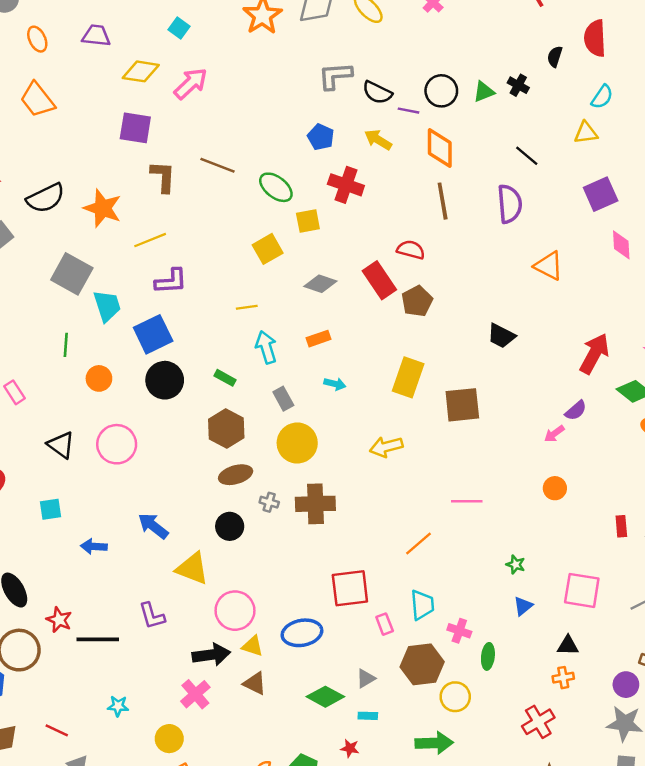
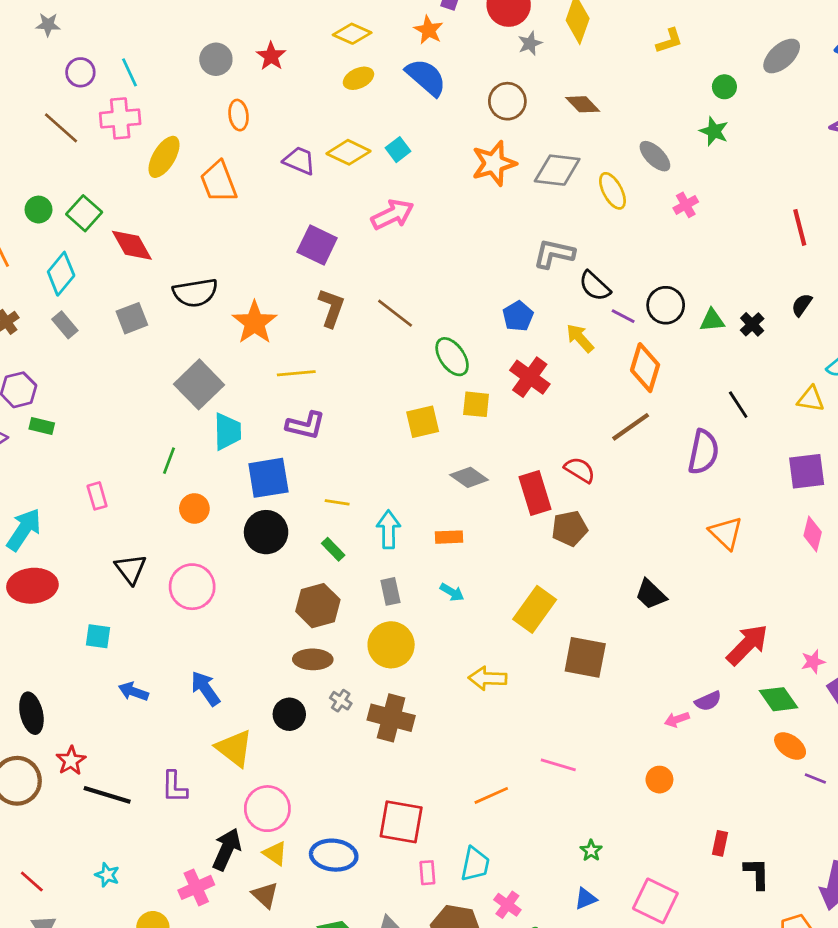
purple trapezoid: (96, 36) -> (299, 161), moved
yellow diamond: (141, 71) -> (348, 152), moved
brown line: (443, 201) -> (631, 427), turned 48
yellow line: (247, 307) -> (337, 502), moved
black arrow: (211, 655) -> (227, 849), turned -75

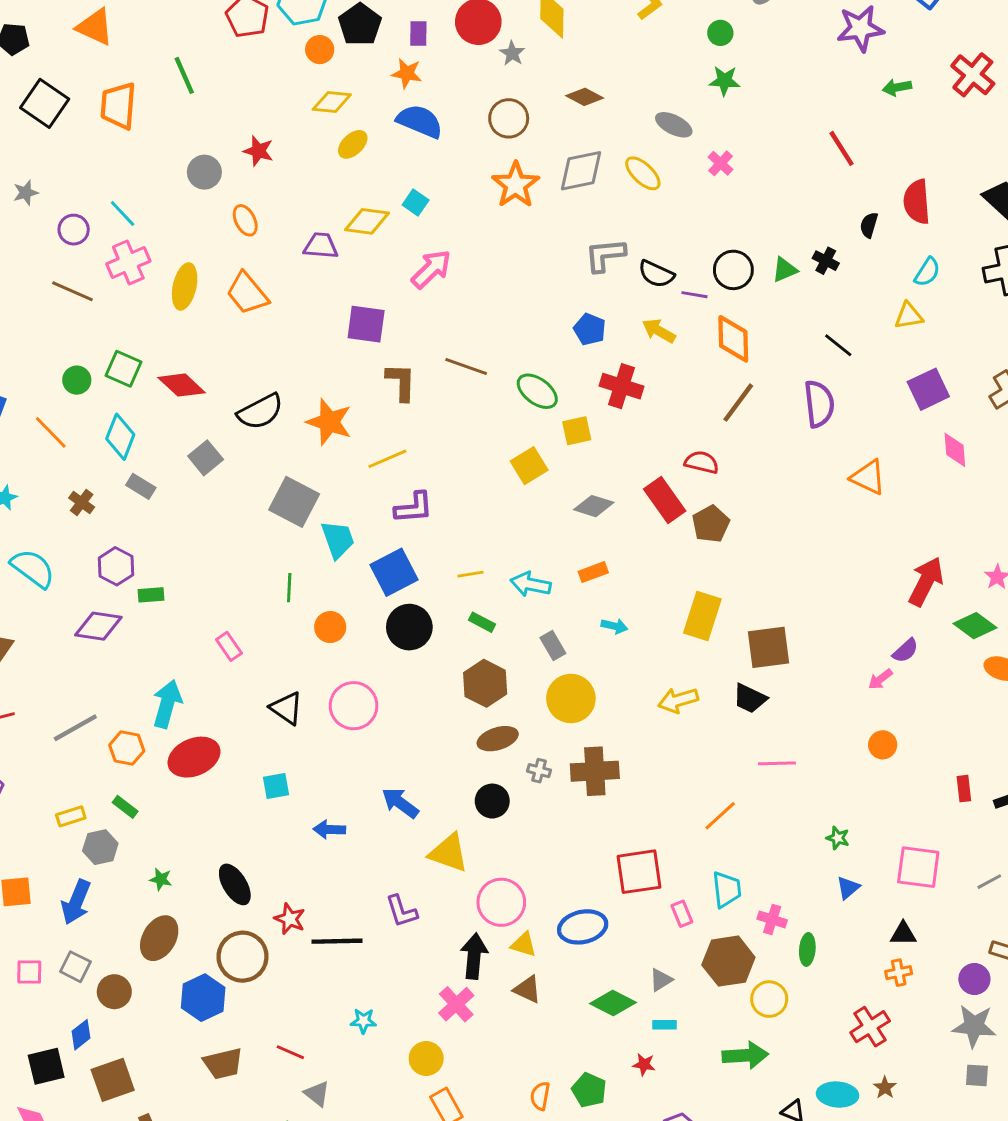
cyan arrow: (389, 529) -> (531, 584), turned -60
black trapezoid: (651, 594) -> (750, 698), moved

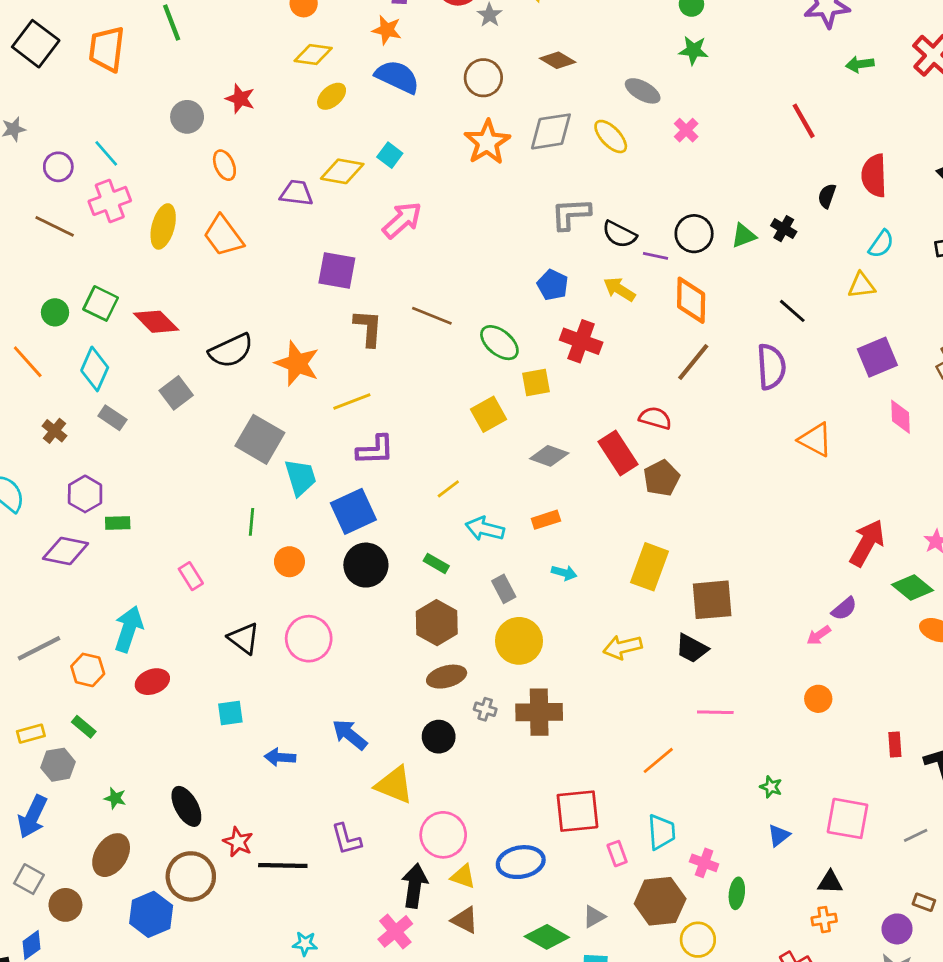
yellow line: (470, 574) -> (448, 489), moved, turned -30
red ellipse: (194, 757) -> (152, 682), size x0.7

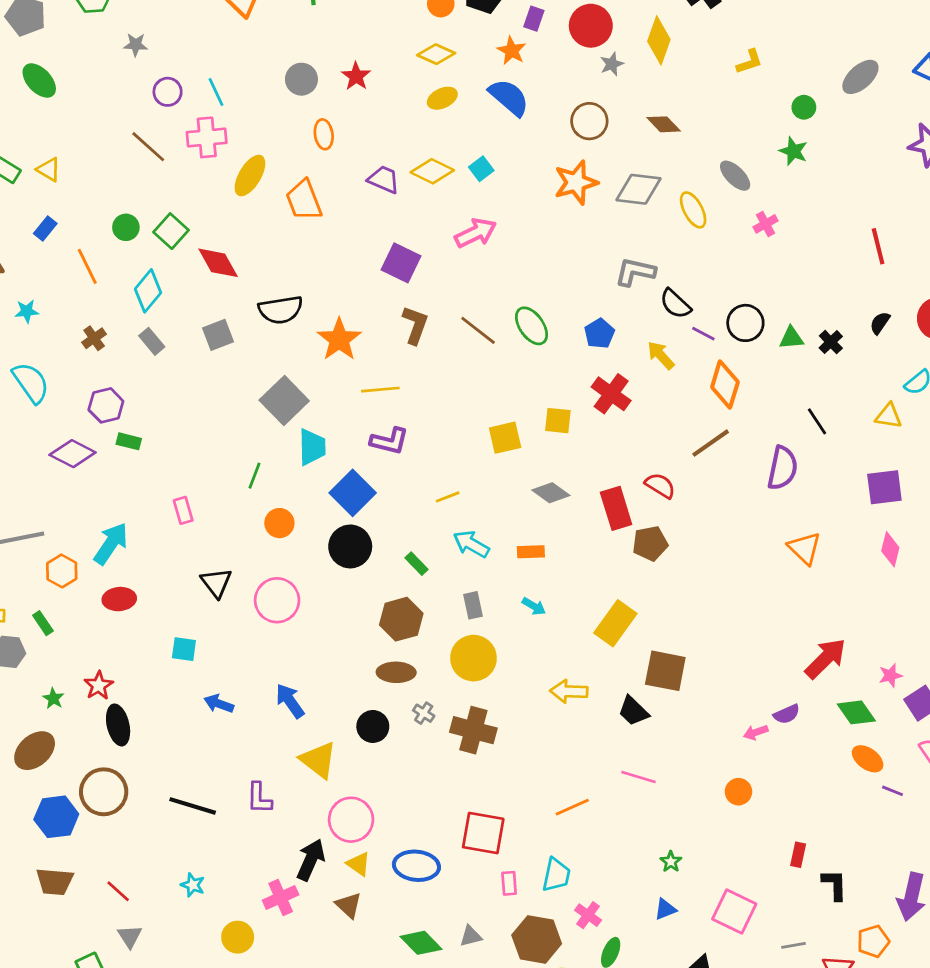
green ellipse: (499, 343) -> (531, 326), moved
blue square: (353, 511) -> (353, 493), turned -36
red star: (238, 842) -> (99, 686), moved

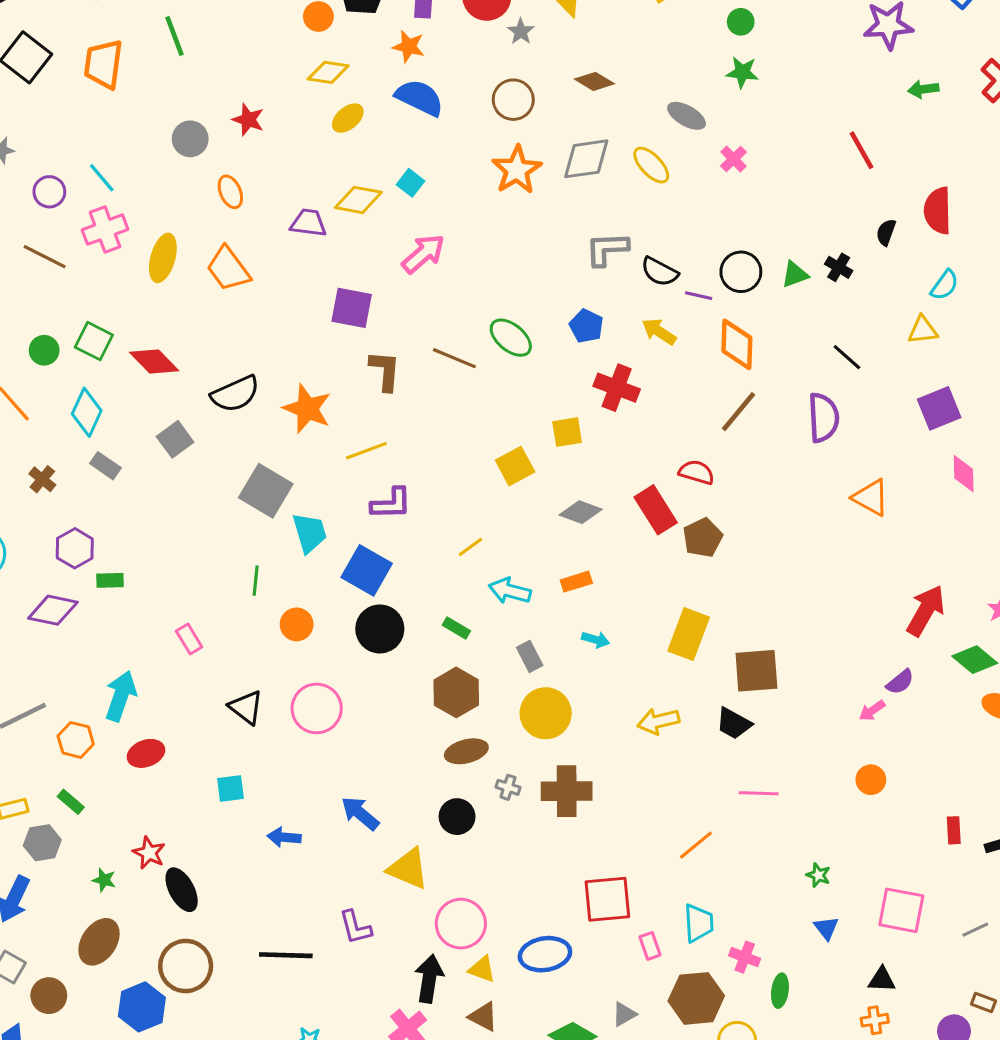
blue triangle: (665, 909) -> (826, 928), turned -30

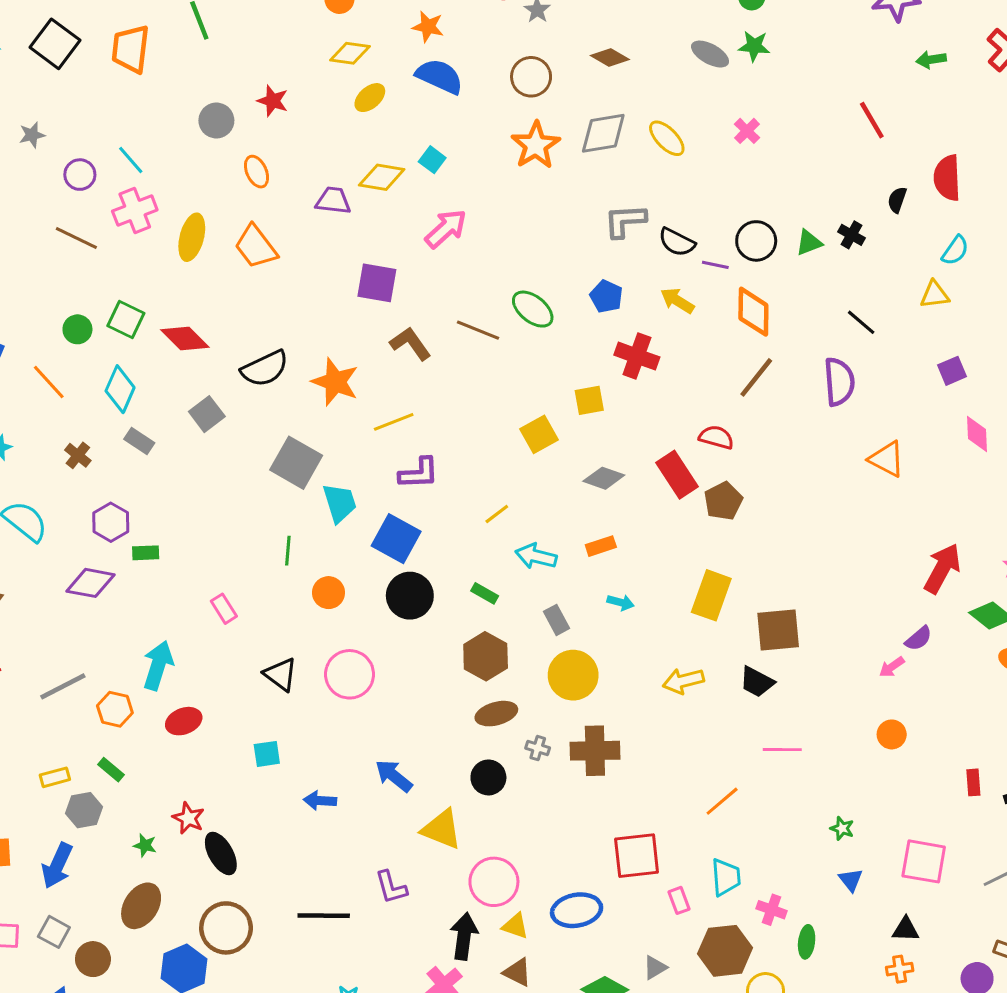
gray ellipse: (687, 116) -> (710, 54), moved
brown L-shape: (385, 371) -> (411, 344), turned -39
purple square: (939, 408) -> (952, 371), size x0.7

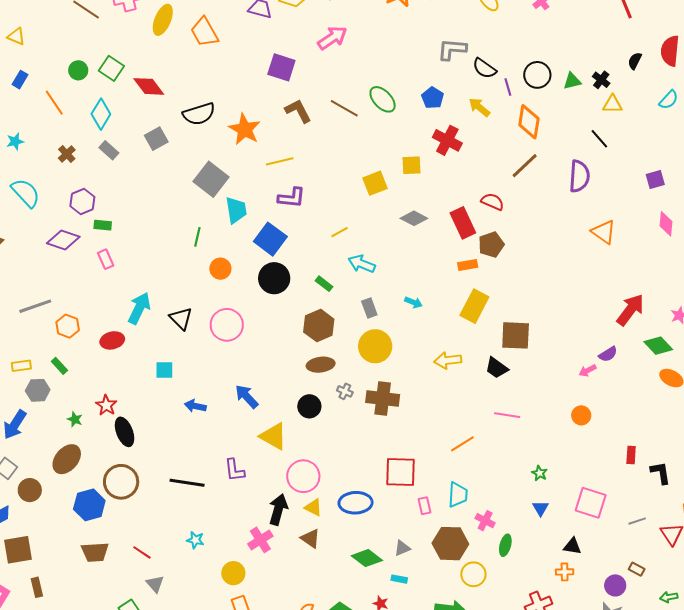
purple line: (715, 265) -> (508, 87), turned 54
yellow triangle: (935, 295) -> (612, 104), moved
orange rectangle: (601, 546) -> (468, 265), moved
pink rectangle: (224, 609) -> (106, 259), moved
cyan arrow: (158, 665) -> (139, 308), moved

